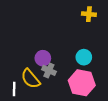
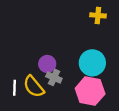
cyan circle: (84, 57) -> (92, 63), size x1.5
white line: (14, 89) -> (15, 88), moved

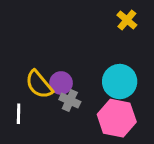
yellow cross: (98, 15) -> (127, 20), turned 35
yellow semicircle: (34, 87) -> (39, 84), moved

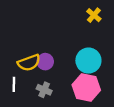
yellow semicircle: (39, 84) -> (29, 63), turned -70
gray cross: (70, 101) -> (44, 90), moved

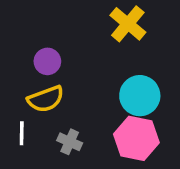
yellow cross: (94, 15) -> (128, 24), moved, size x1.5
purple circle: (45, 62) -> (47, 61), moved

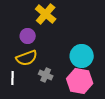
yellow cross: (128, 24) -> (46, 14), moved
gray cross: (70, 142) -> (46, 75), moved

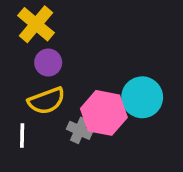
yellow cross: (46, 14) -> (36, 24), moved
pink hexagon: (80, 81) -> (104, 113), moved

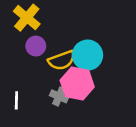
cyan circle: (142, 97) -> (88, 55), moved
yellow semicircle: (46, 101) -> (62, 60), moved

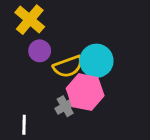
gray cross: (59, 96) -> (65, 106), turned 36
white line: (16, 100) -> (24, 125), moved

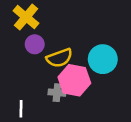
cyan circle: (96, 61) -> (103, 59), moved
gray cross: (65, 106) -> (57, 93), turned 35

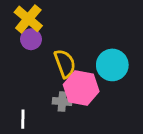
purple circle: (35, 44) -> (31, 39), moved
yellow semicircle: (59, 58) -> (65, 64), turned -90

